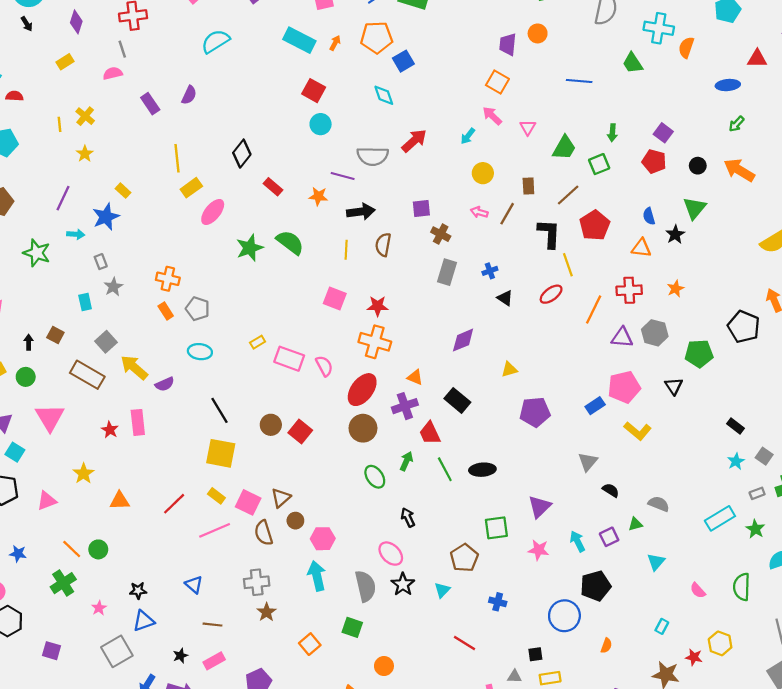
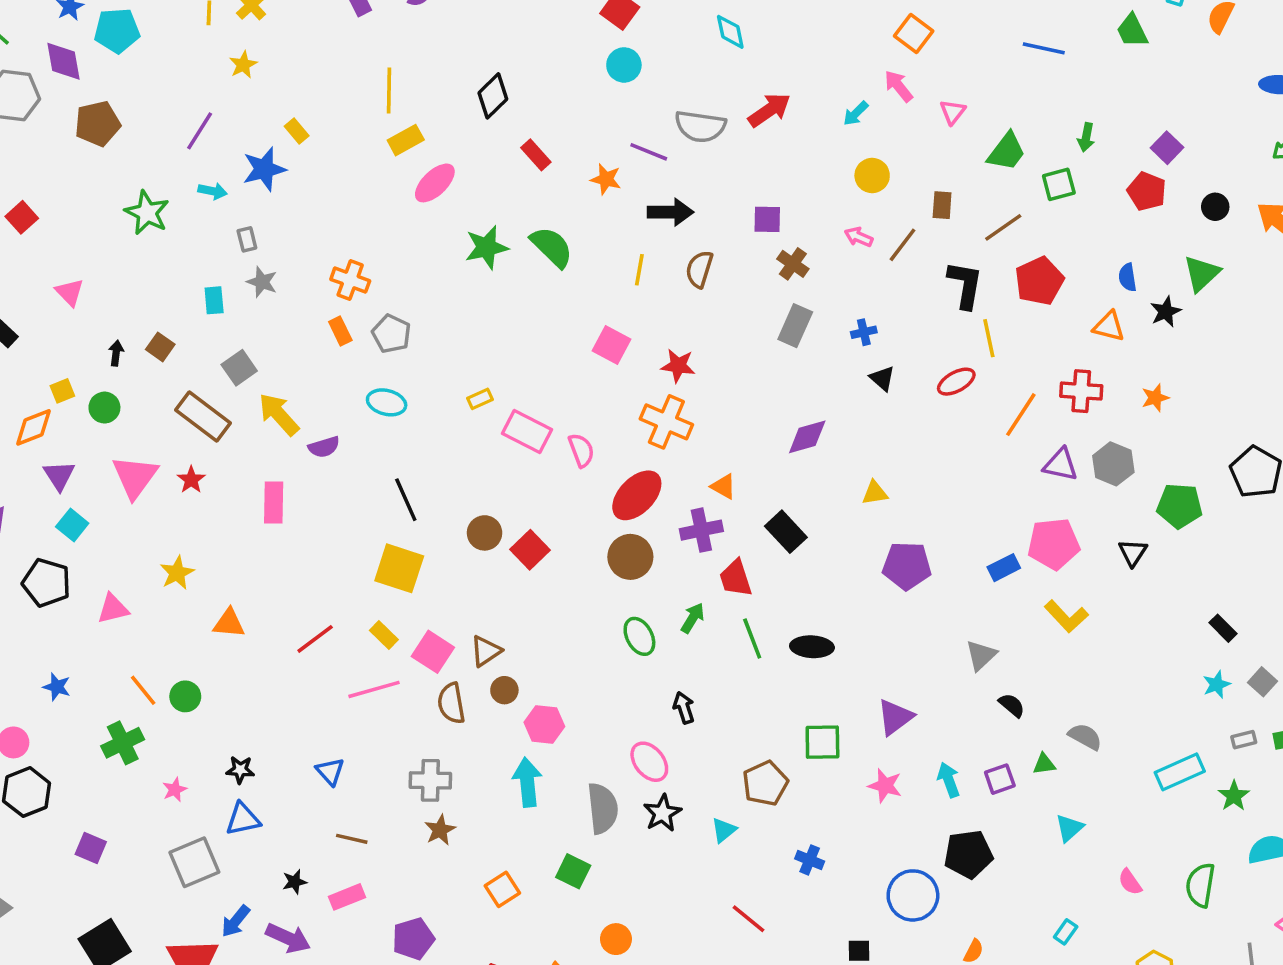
gray star: (113, 287) -> (262, 282), turned -30
red star: (110, 430) -> (191, 480), moved

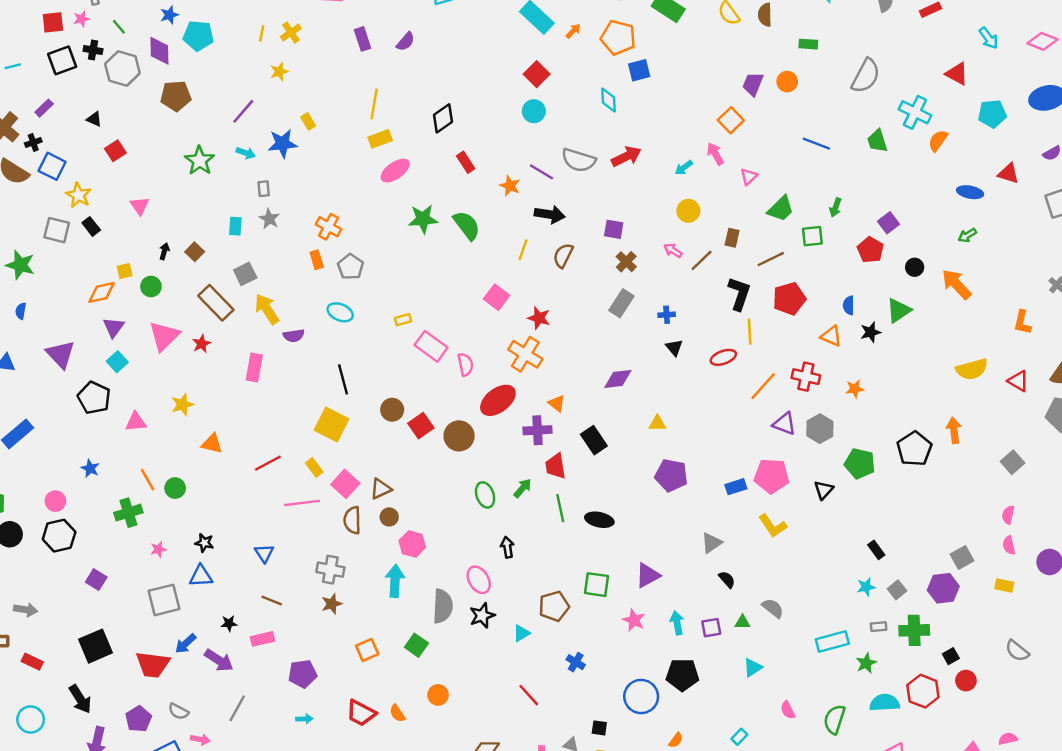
brown circle: (630, 557) -> (459, 436), moved

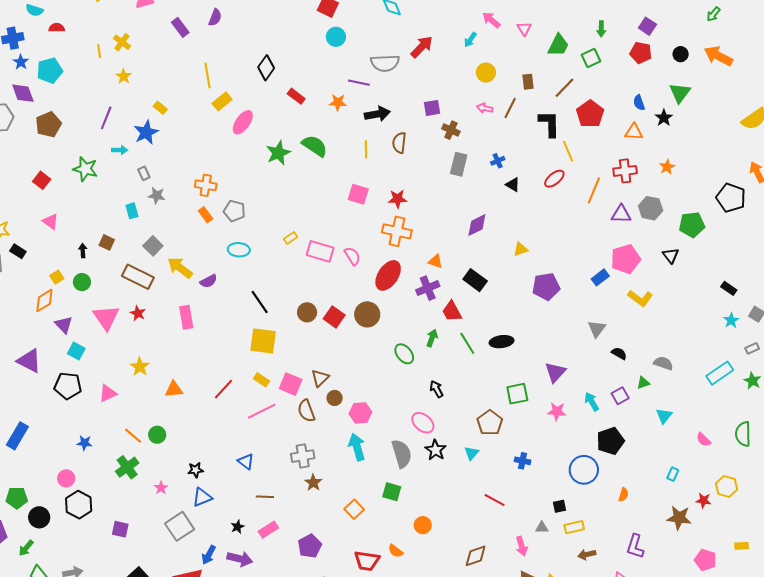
red square: (115, 151) -> (42, 180), moved

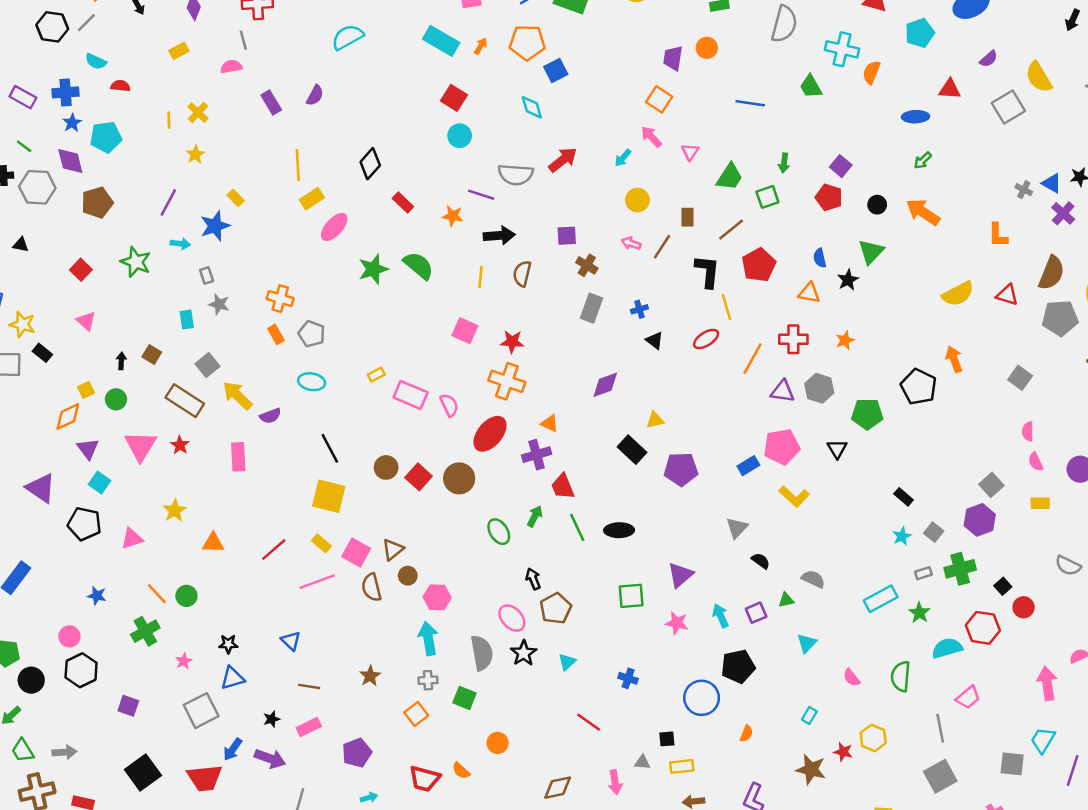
black rectangle: (475, 280) -> (632, 450), moved
brown pentagon: (490, 423) -> (556, 608), moved
gray cross: (303, 456) -> (428, 680), moved, size x0.7

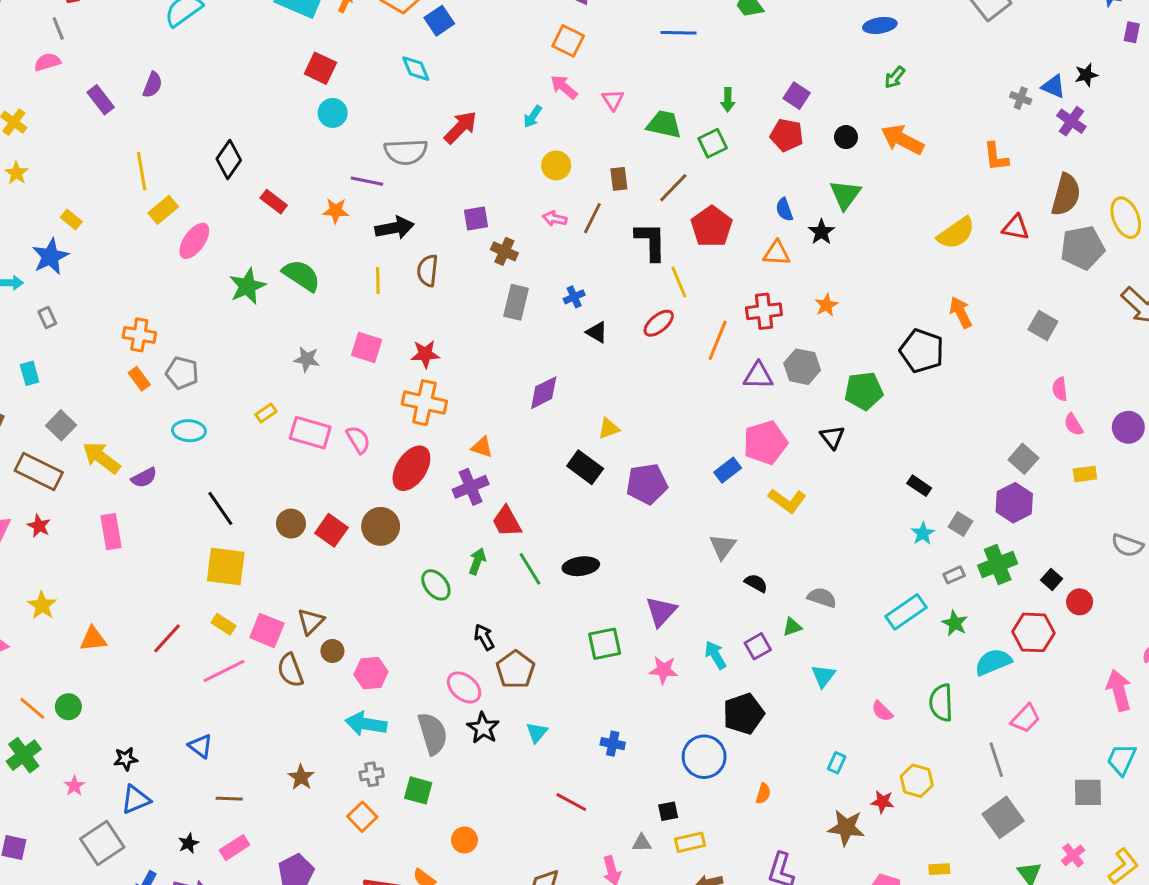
green trapezoid: (730, 177) -> (664, 124), turned -104
gray star: (219, 304) -> (307, 359), moved
cyan arrow: (428, 638) -> (366, 724), turned -64

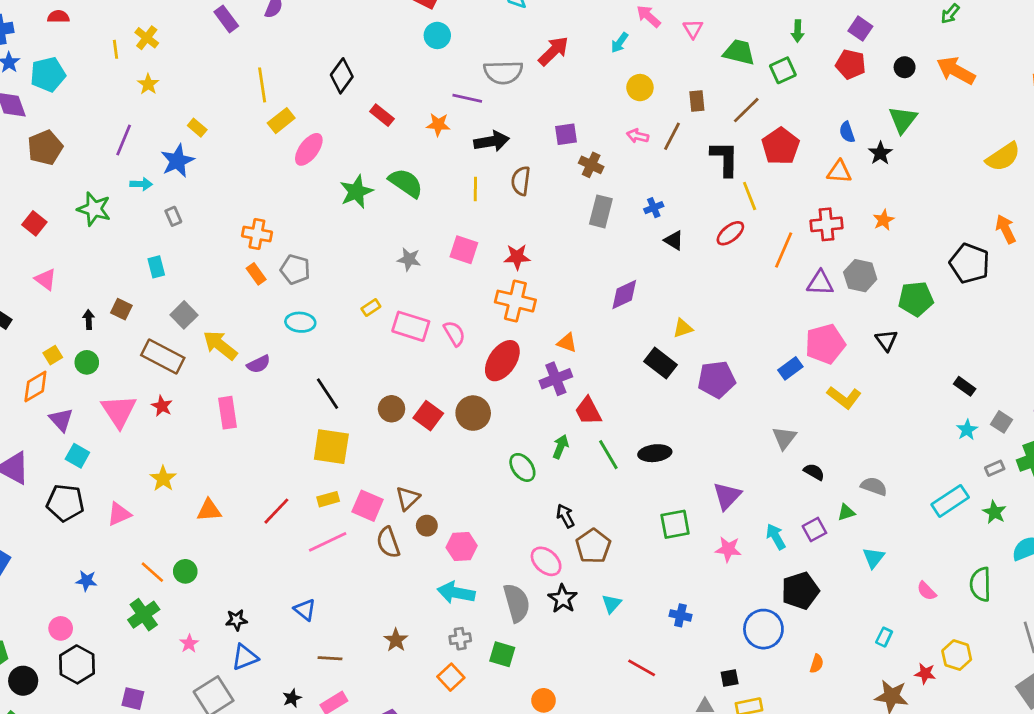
yellow rectangle: (224, 624) -> (328, 499), turned -50

